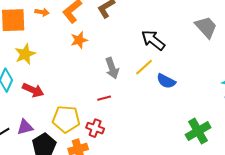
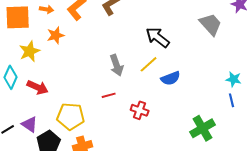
orange star: (79, 40) -> (56, 35), moved
blue semicircle: (166, 81) -> (171, 78), turned -48
purple triangle: (25, 127) -> (30, 124), turned 48
red cross: (95, 128) -> (140, 110), moved

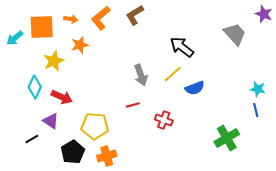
purple triangle: (30, 124) -> (51, 121), moved

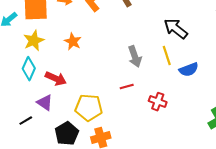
orange star: (80, 45) -> (73, 42), moved, turned -30
yellow star: (54, 61) -> (34, 41), moved
yellow line: (173, 74) -> (167, 56), turned -66

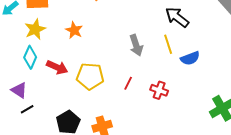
red line: (127, 87) -> (128, 83), moved, turned -48
purple triangle: (45, 103) -> (19, 90), moved
yellow pentagon: (89, 108) -> (90, 76), moved

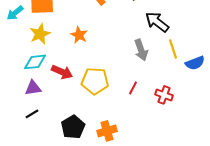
black arrow: (177, 17) -> (157, 22), moved
cyan diamond: (30, 57) -> (35, 62), turned 60
purple triangle: (19, 90) -> (33, 88), moved, turned -42

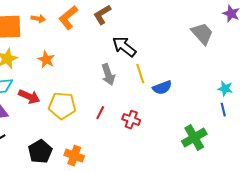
orange cross: (107, 131) -> (74, 156), turned 36

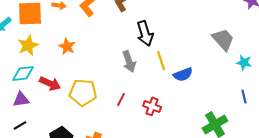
gray trapezoid: (202, 34) -> (223, 39), moved
black arrow: (124, 47) -> (145, 33), turned -145
cyan star: (225, 89) -> (244, 62), moved

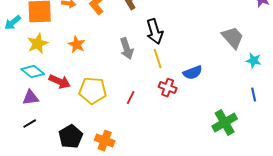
yellow line: (161, 60) -> (158, 59), moved
gray arrow: (129, 61) -> (127, 49), moved
cyan diamond: (23, 73) -> (33, 72), turned 45
red cross: (152, 106) -> (168, 88), moved

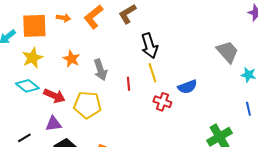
gray arrow: (127, 49) -> (100, 70), moved
purple triangle: (31, 98) -> (53, 124), moved
red line: (131, 98) -> (128, 84), moved, turned -32

